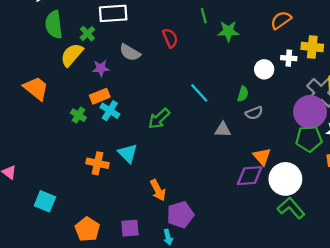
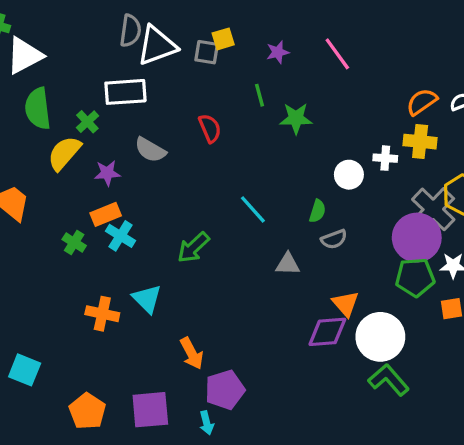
orange semicircle: (281, 20) -> (422, 102), moved
purple square: (130, 228) -> (150, 410), size x1.4

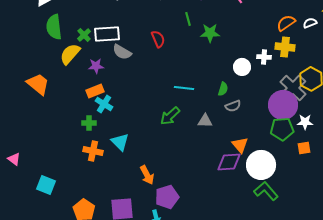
white rectangle: (125, 92) -> (107, 34), moved
cyan line: (253, 209) -> (184, 88), turned -42
green cross: (74, 243) -> (89, 123), moved, turned -32
green arrow: (193, 247) -> (170, 116), moved

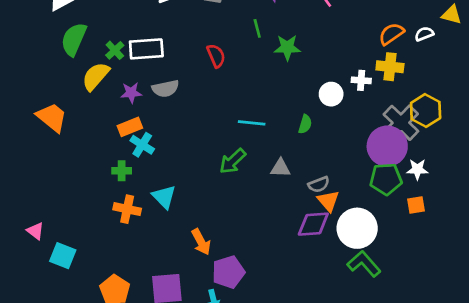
green semicircle: (54, 27) -> (74, 39), turned 30
gray semicircle: (122, 52) -> (165, 89), moved, turned -42
gray semicircle: (233, 106) -> (319, 184), moved
pink triangle: (14, 159) -> (35, 231), moved

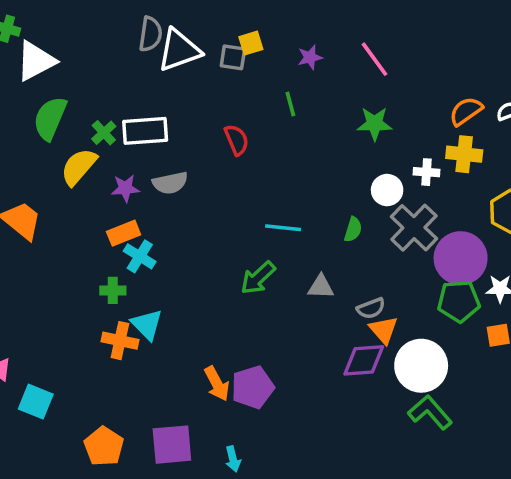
green star: (287, 48) -> (375, 124), moved
gray cross: (401, 123) -> (414, 228), moved
cyan triangle: (164, 197) -> (147, 324), moved
purple pentagon: (228, 272) -> (253, 387), moved

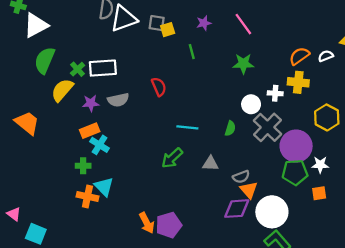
yellow square: (251, 43) -> (168, 30), moved
red semicircle: (236, 140) -> (159, 87), moved

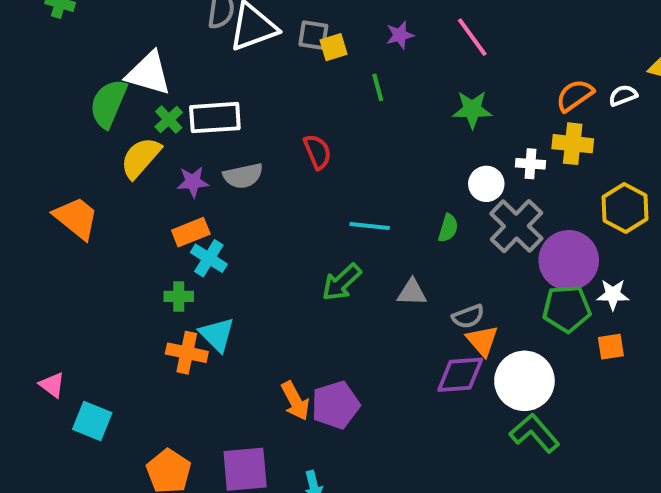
white triangle: (36, 25) -> (149, 73), moved, turned 44

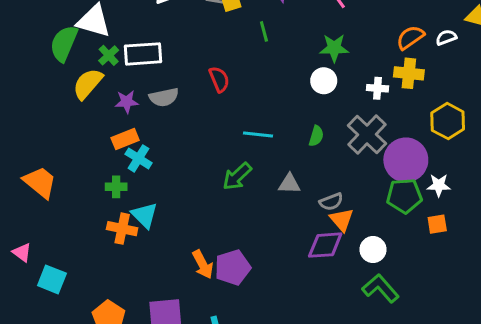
white circle: (486, 184) -> (324, 81), moved
orange trapezoid: (76, 218) -> (40, 182), moved
white circle: (524, 381) -> (373, 250), size x0.6

